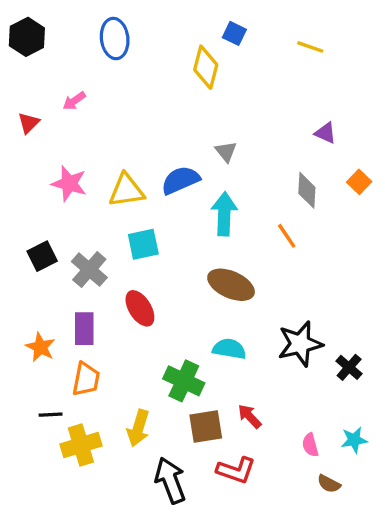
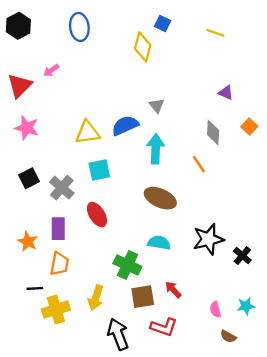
red triangle: (29, 123) -> (20, 86), size x1.6
pink star: (69, 184) -> (27, 128), moved

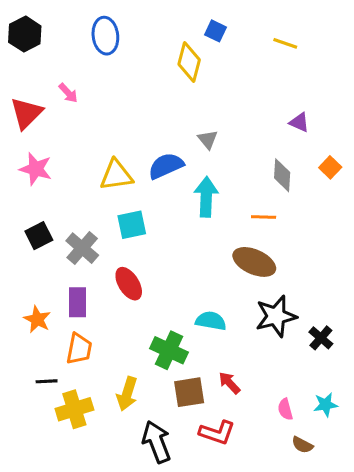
pink arrow: (51, 70) -> (68, 93), turned -98
orange line: (199, 164) -> (264, 217), turned -54
brown ellipse: (160, 198) -> (254, 262), moved

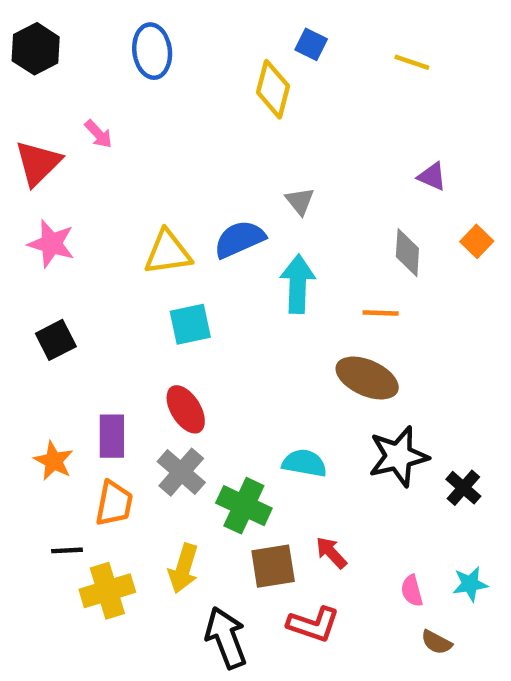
gray cross: (82, 248) -> (181, 472), moved

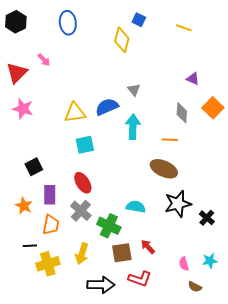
orange square: (477, 241) -> (213, 108), size x1.5
black square: (56, 340) -> (34, 167), moved
black arrow: (226, 638) -> (101, 285), turned 112

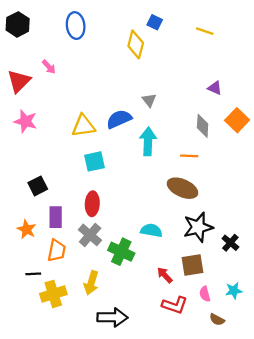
red ellipse: (83, 183) -> (92, 204), turned 35
brown square: (122, 253) -> (193, 265), moved
red L-shape: (140, 279) -> (175, 305), moved

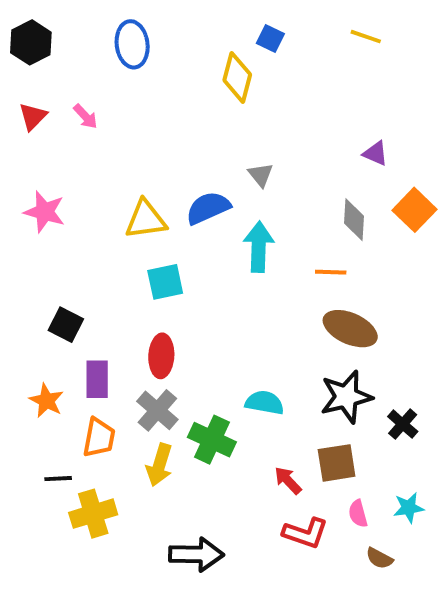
yellow line: (205, 31) -> (366, 37), moved
red triangle: (19, 81) -> (33, 116), moved, size x0.7
black square: (38, 186) -> (66, 325), turned -36
brown ellipse: (183, 188) -> (350, 329), moved
yellow arrow: (91, 283) -> (159, 465), moved

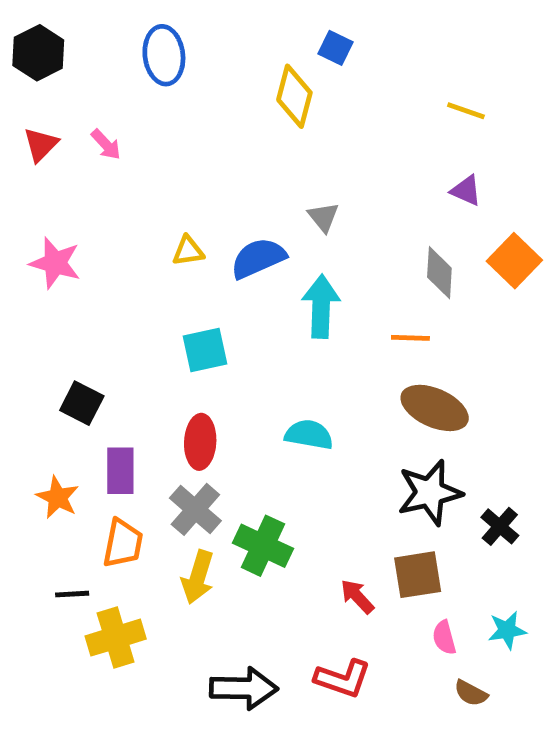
yellow line: (366, 37) -> (466, 111), moved
yellow triangle: (146, 220) -> (188, 251), moved, size x0.6
cyan semicircle: (265, 403) -> (309, 435), moved
red L-shape: (305, 533) -> (343, 679), moved

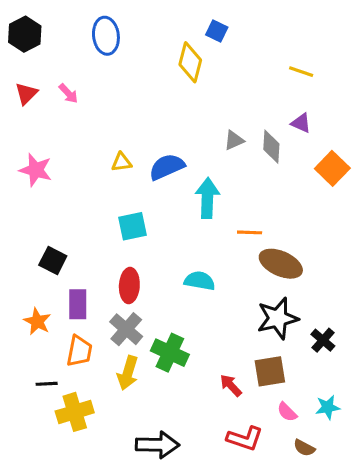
gray triangle: (323, 217) -> (234, 140), moved, turned 45
gray diamond: (439, 273) -> (271, 147), moved
orange line: (410, 338) -> (250, 232), moved
pink semicircle: (444, 638) -> (287, 412), turned -30
red L-shape: (343, 679) -> (245, 439), moved

